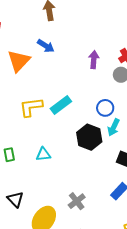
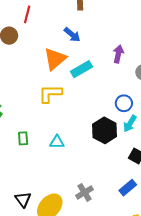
orange triangle: (19, 61) -> (55, 59), moved
cyan rectangle: (61, 105) -> (82, 69), moved
black triangle: (15, 199) -> (23, 199), moved

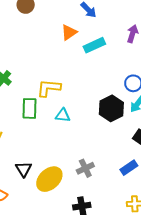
orange triangle: (55, 59) -> (69, 32), size x0.7
yellow L-shape: (50, 94) -> (49, 88), moved
green rectangle: (23, 138) -> (29, 108), size x1.5

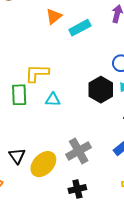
gray cross: (85, 168) -> (79, 151), size x1.4

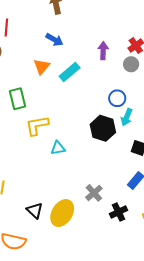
green rectangle: (19, 95) -> (18, 99), moved
gray cross: (79, 151) -> (94, 193), size x0.7
black cross: (77, 189) -> (118, 212), moved

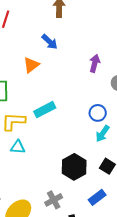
cyan rectangle: (70, 72) -> (45, 110), moved
black hexagon: (103, 128) -> (74, 167), moved
cyan triangle: (58, 148) -> (18, 147), moved

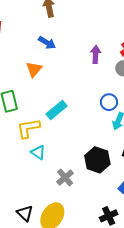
cyan triangle: (18, 147) -> (38, 152), turned 42
gray cross: (54, 200) -> (65, 177), moved

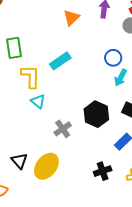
orange triangle: (34, 69) -> (71, 18), moved
yellow L-shape: (28, 128) -> (31, 77), turned 95

